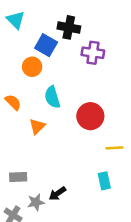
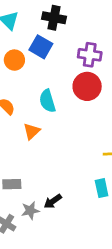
black cross: (69, 27) -> (54, 18), moved
orange circle: (32, 67) -> (14, 60), moved
red circle: (90, 116) -> (87, 86), moved

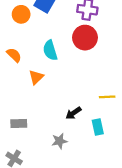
black arrow: (53, 201) -> (73, 113), moved
gray star: (30, 211) -> (59, 141), moved

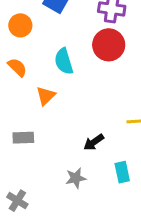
orange circle: (21, 14) -> (20, 25), moved
gray rectangle: (19, 124) -> (23, 138), moved
cyan rectangle: (98, 127) -> (122, 172), moved

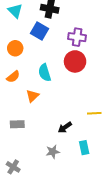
orange semicircle: (17, 67) -> (13, 77), turned 96

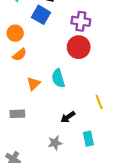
cyan semicircle: (45, 73) -> (58, 78), moved
orange semicircle: (13, 77) -> (19, 55), moved
yellow line: (94, 113) -> (99, 102), turned 72

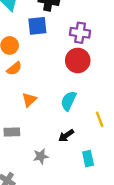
blue square: (41, 15) -> (37, 26), turned -36
cyan semicircle: (58, 78) -> (68, 101), moved, turned 42
gray star: (55, 143) -> (41, 156), moved

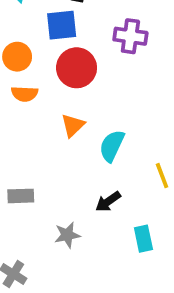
red circle: (78, 60) -> (77, 68), moved
orange semicircle: (14, 69) -> (25, 94), turned 42
orange triangle: (29, 100) -> (73, 125), moved

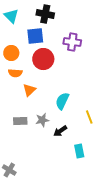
orange triangle: (73, 125) -> (29, 90), moved
gray rectangle: (21, 196) -> (20, 121), moved
gray star: (67, 235) -> (42, 120), moved

